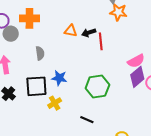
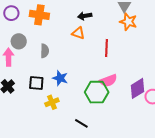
black arrow: (89, 33) -> (85, 16), moved
gray circle: (11, 34) -> (19, 41), moved
pink semicircle: (136, 61) -> (108, 81), moved
black square: (36, 86) -> (36, 83), size x0.7

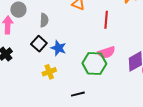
black square: (36, 83) -> (39, 44), moved, turned 35
black line: (81, 123) -> (78, 94), turned -48

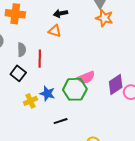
red line: (106, 20) -> (40, 59), moved
blue star: (58, 48) -> (47, 94), moved

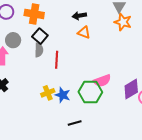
orange triangle: (55, 31) -> (84, 32), moved
black square: (18, 73) -> (40, 36), moved
yellow cross: (30, 101) -> (48, 93), moved

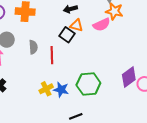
black square: (40, 36) -> (67, 35), moved
pink semicircle: (102, 81) -> (102, 25), moved

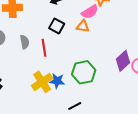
orange triangle: (76, 25) -> (83, 26), moved
yellow cross: (46, 89) -> (42, 82), size x1.5

